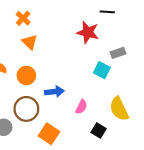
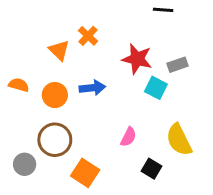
orange cross: (23, 18) -> (88, 36), moved
red star: (88, 32) -> (137, 59), moved
blue arrow: (54, 92) -> (92, 88), moved

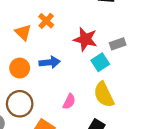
cyan square: (156, 88) -> (100, 62), turned 30
pink semicircle: (128, 137) -> (69, 101), moved
yellow semicircle: (179, 140) -> (104, 95), moved

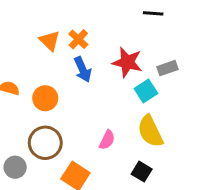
orange triangle: (23, 32) -> (50, 41), moved
blue arrow: (50, 62) -> (83, 69), moved, turned 72

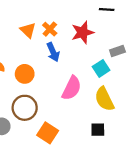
red star: (127, 62) -> (83, 32), moved, turned -30
pink semicircle: (107, 140) -> (72, 88), moved, size x1.6
black square: (142, 172) -> (98, 130), turned -32

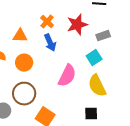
orange triangle: (28, 30) -> (20, 36), moved, turned -42
gray rectangle: (117, 51) -> (103, 36), moved

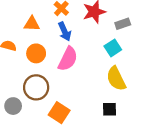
pink semicircle: (67, 76) -> (68, 59), moved

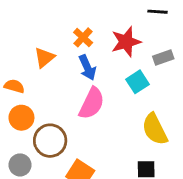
orange triangle: (32, 24) -> (44, 57), turned -42
cyan square: (113, 48) -> (138, 82), moved
orange circle: (36, 53) -> (21, 118), moved

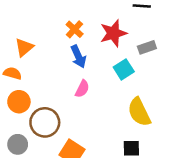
orange triangle: (44, 57) -> (24, 47), moved
pink semicircle: (92, 103) -> (82, 89), size x0.6

